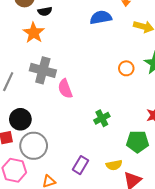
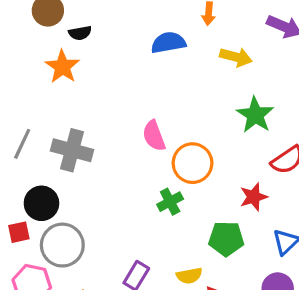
orange circle: (126, 68) -> (193, 163), moved, size x1.6
gray cross: (43, 70) -> (72, 150), moved
pink semicircle: (65, 89) -> (154, 136), moved

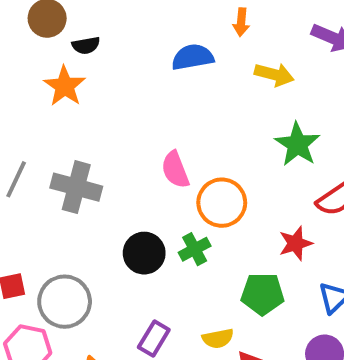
black circle: (41, 203) -> (144, 253), moved

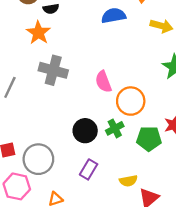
gray cross: (76, 187) -> (53, 70), moved
green pentagon: (263, 294) -> (149, 139), moved
purple rectangle: (154, 338) -> (89, 169), moved

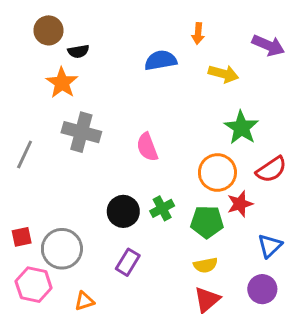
orange circle: (131, 101) -> (217, 172), moved
yellow semicircle: (128, 181) -> (206, 265), moved

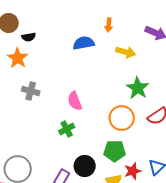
gray cross: (81, 132) -> (31, 91), size x0.7
red star: (240, 204) -> (133, 171), moved
green cross: (162, 208) -> (67, 129), moved
black circle: (123, 211) -> (85, 166), moved

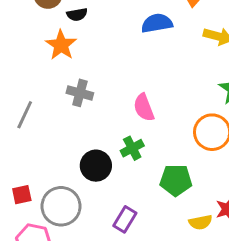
green pentagon: (115, 151) -> (176, 180), moved
black circle: (85, 166) -> (96, 166), moved

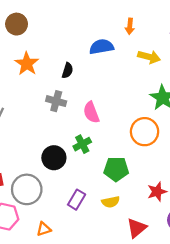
black semicircle: (77, 15) -> (67, 70), moved, turned -63
gray cross: (80, 93) -> (56, 101), moved
yellow semicircle: (200, 222) -> (111, 202), moved

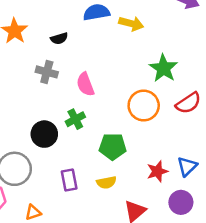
yellow arrow: (149, 57) -> (131, 24), moved
black semicircle: (67, 70) -> (59, 38), turned 56
purple rectangle: (77, 200) -> (69, 180), turned -42

